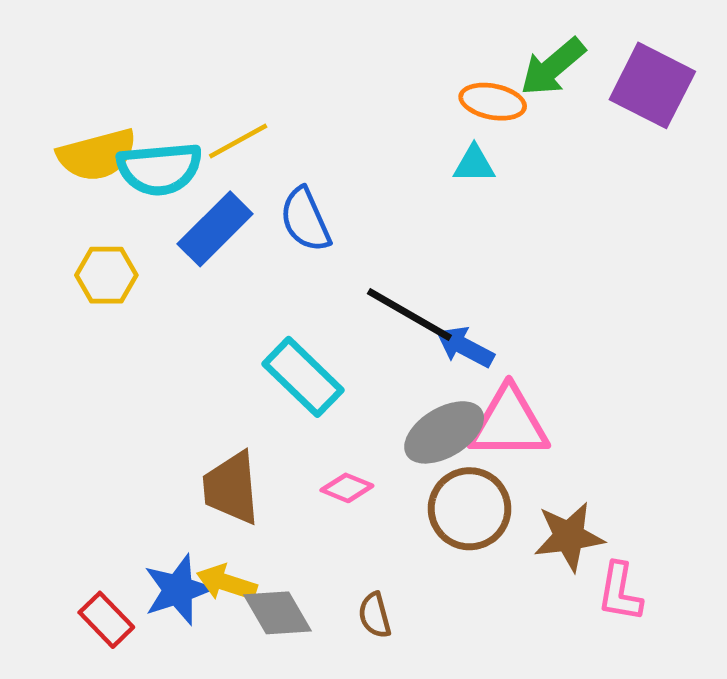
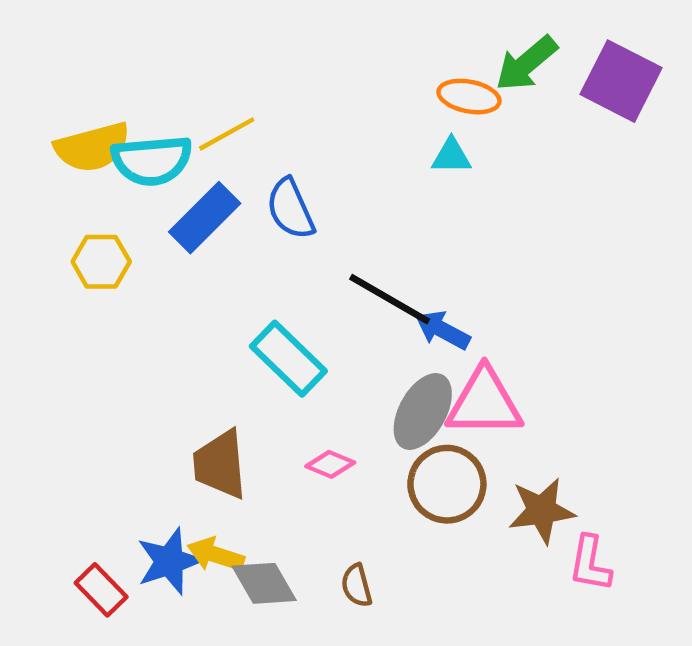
gray ellipse: (444, 432) -> (423, 412), turned -30

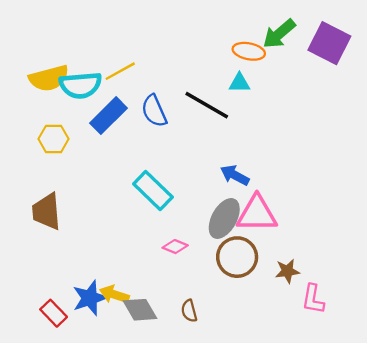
black line: (390, 299) -> (207, 105), moved
brown trapezoid: (220, 464) -> (47, 211), moved
brown star: (542, 511) -> (287, 271), size x0.7

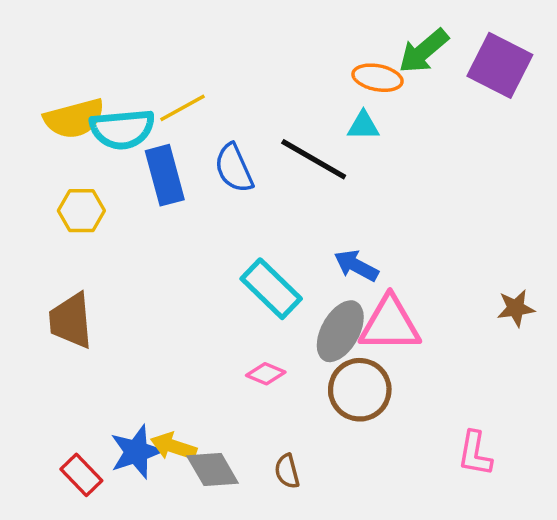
blue rectangle: (108, 116) -> (165, 175), turned -60
cyan rectangle: (153, 190) -> (271, 289), moved
brown star: (287, 271) -> (516, 308), moved

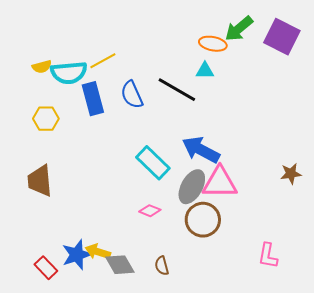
yellow semicircle: (74, 118) -> (42, 67), size x0.6
blue arrow: (356, 266) -> (201, 150), size x1.5

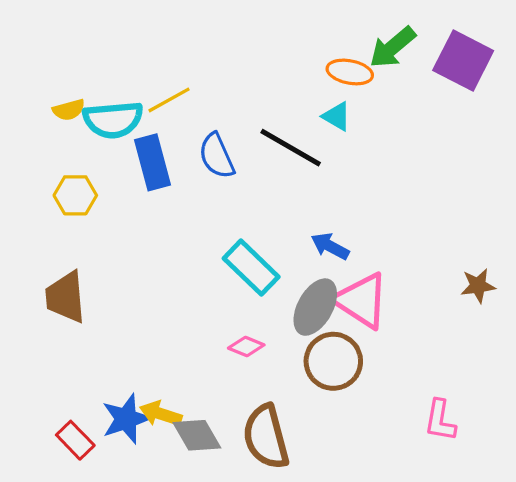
cyan triangle: (205, 71) -> (337, 116), turned 30
blue arrow: (201, 150) -> (330, 246), size x0.6
pink triangle: (220, 183) -> (361, 300), turned 33
brown semicircle: (162, 266) -> (266, 437), size x2.0

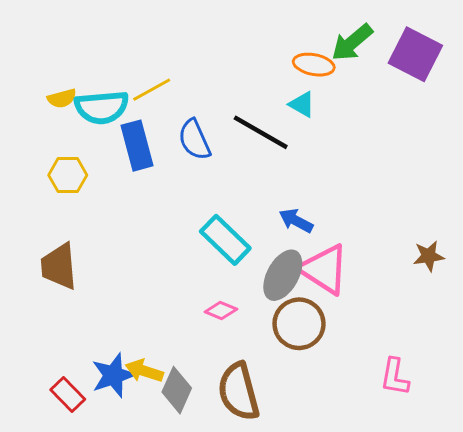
gray diamond: (197, 435) -> (177, 390), turned 54

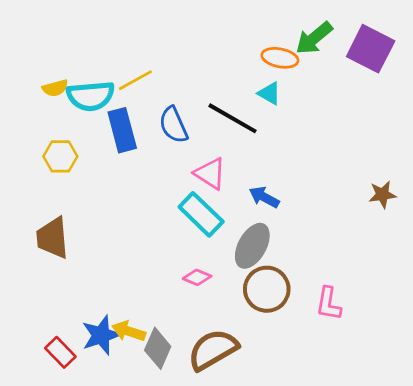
brown star: (429, 256) -> (382, 195), moved
pink triangle: (324, 269) -> (210, 174), moved, size x0.7
pink L-shape: (395, 377) -> (329, 304), moved
brown semicircle: (239, 392) -> (213, 350), turned 75

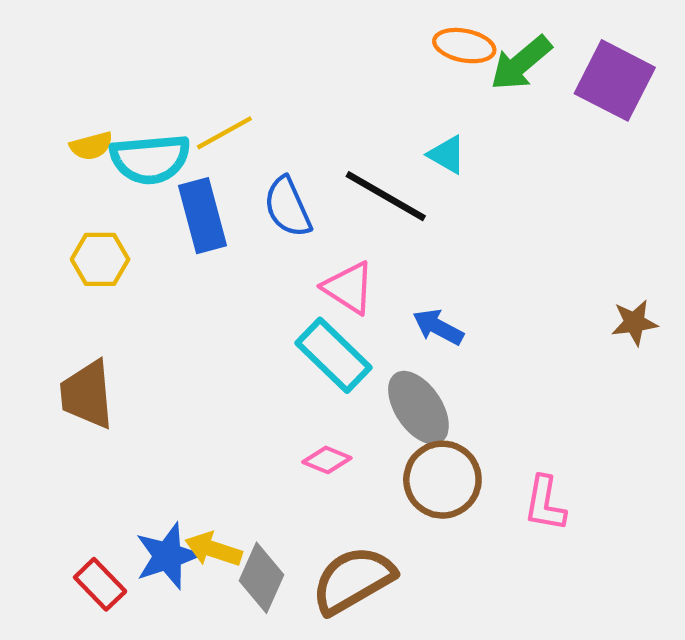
orange ellipse: (280, 58) -> (464, 46), moved
gray ellipse: (252, 246) -> (418, 408), turned -63

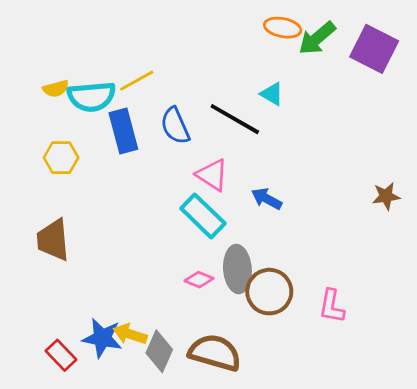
gray ellipse: (418, 408) -> (237, 269), moved, turned 30
blue star: (168, 556) -> (102, 338), turned 30
brown semicircle: (353, 580) -> (215, 353), turned 46

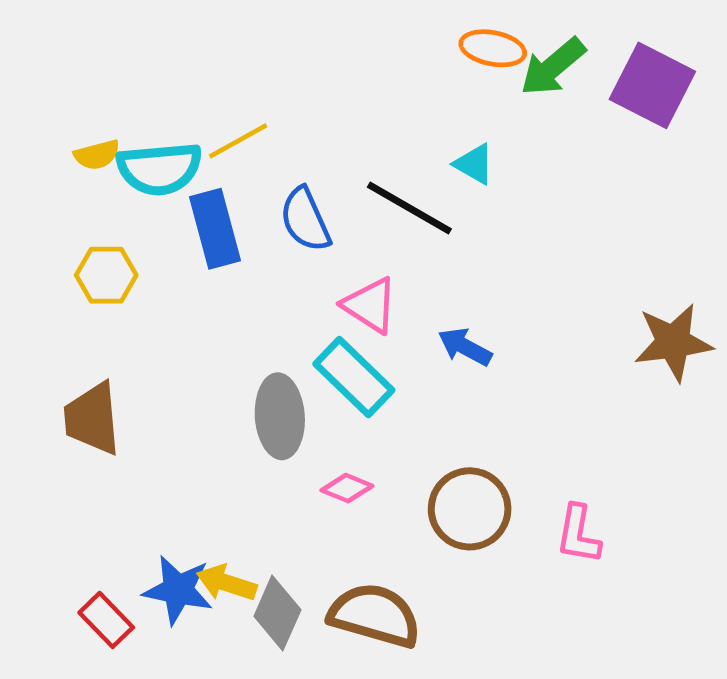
brown star: (386, 196) -> (673, 342), size x1.6
gray ellipse: (237, 269) -> (280, 416), moved

